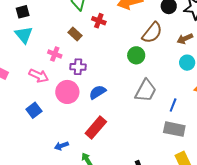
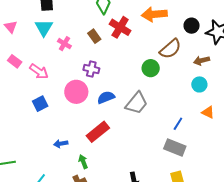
red cross: (99, 21) -> (120, 27), size x1.5
pink cross: (55, 54) -> (64, 44), moved
pink arrow: (39, 76) -> (39, 71), moved
gray trapezoid: (146, 91) -> (137, 103), moved

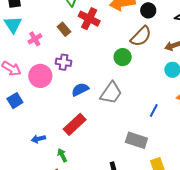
black circle: (192, 26) -> (148, 10), moved
pink cross: (64, 44) -> (35, 39), turned 32
pink circle: (76, 92) -> (40, 76), moved
gray rectangle: (175, 148) -> (136, 140), moved

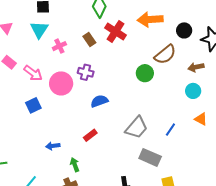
black circle: (148, 10) -> (184, 30), moved
gray trapezoid: (111, 93) -> (136, 128), moved
red rectangle: (75, 124) -> (90, 135), size x0.6

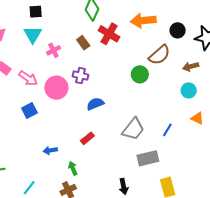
gray rectangle: (150, 157) -> (148, 158), turned -35

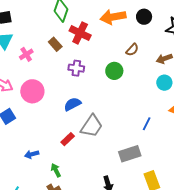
black circle: (178, 30) -> (144, 17), moved
brown semicircle: (159, 55) -> (132, 50), size x0.6
purple cross: (80, 76) -> (76, 68), moved
gray trapezoid: (133, 129) -> (92, 126), moved

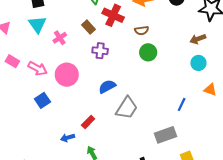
brown semicircle: (132, 50) -> (142, 31), moved, turned 40
purple cross: (76, 68) -> (100, 51), moved
red rectangle: (68, 139) -> (88, 122), moved

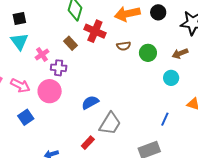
purple cross: (100, 51) -> (59, 68), moved
green circle: (148, 52) -> (148, 53), moved
cyan circle: (198, 63) -> (171, 78), moved
red rectangle: (88, 122) -> (88, 143), moved

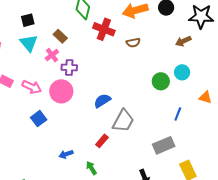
brown rectangle: (70, 43) -> (60, 36), moved
green circle: (148, 53) -> (161, 81), moved
brown arrow: (180, 53) -> (183, 41), moved

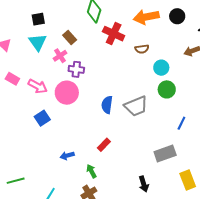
cyan circle: (182, 72) -> (161, 68), moved
blue semicircle: (102, 101) -> (107, 105), turned -54
gray trapezoid: (123, 121) -> (136, 106), moved, turned 35

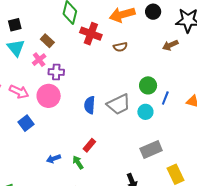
cyan circle: (161, 68) -> (145, 112), moved
blue line: (181, 123) -> (165, 98), moved
green arrow: (91, 171) -> (78, 162), moved

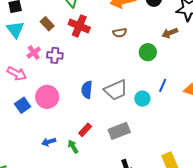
red cross: (91, 34) -> (79, 26), moved
pink cross: (39, 60) -> (34, 53), moved
green circle: (148, 85) -> (148, 52), moved
pink circle: (49, 96) -> (47, 97), moved
gray rectangle: (151, 149) -> (119, 131), moved

